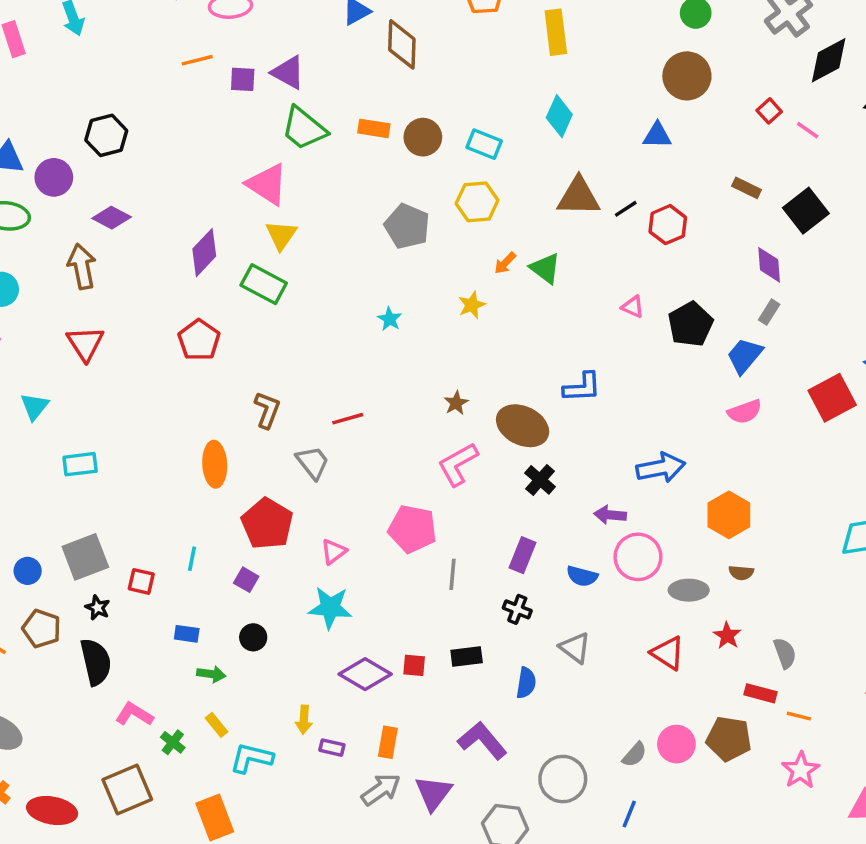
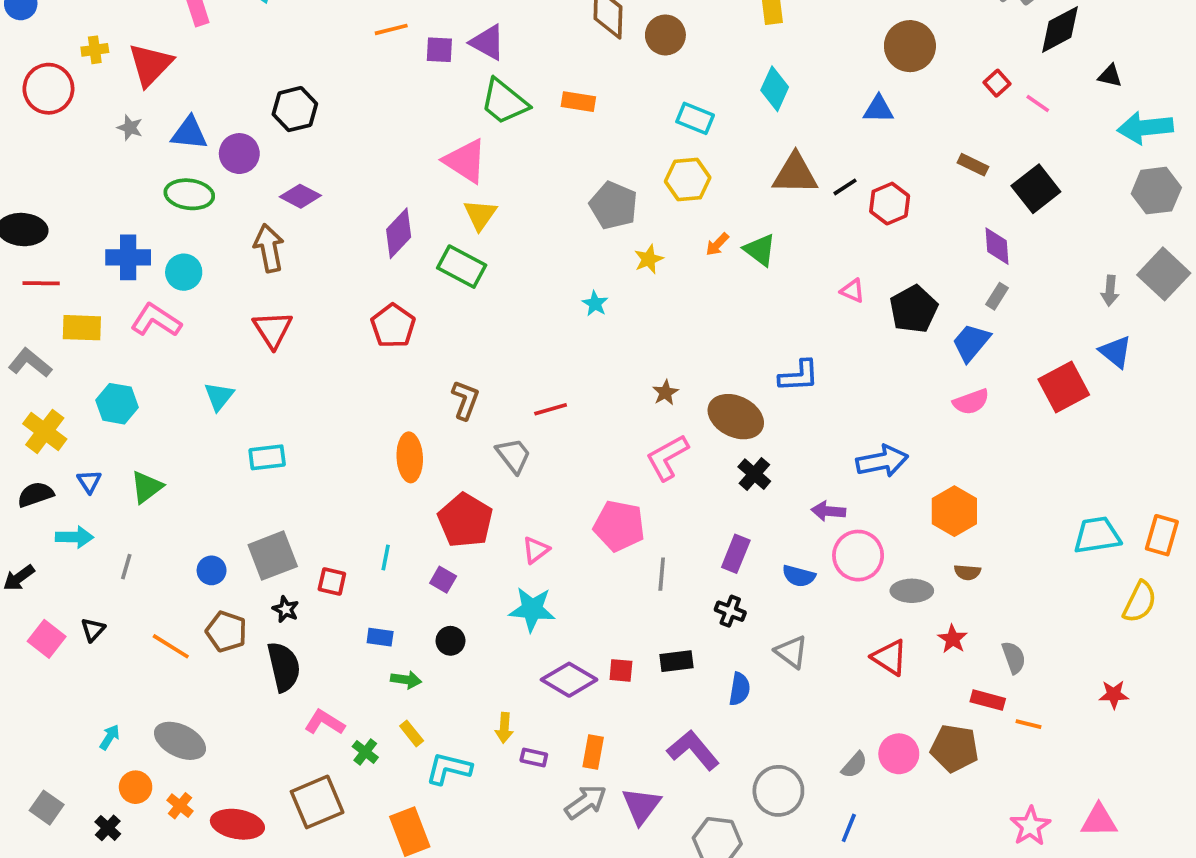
brown circle: (423, 137) -> (665, 35), moved
yellow star: (472, 305) -> (649, 259), moved
pink star: (801, 770) -> (1030, 826), moved

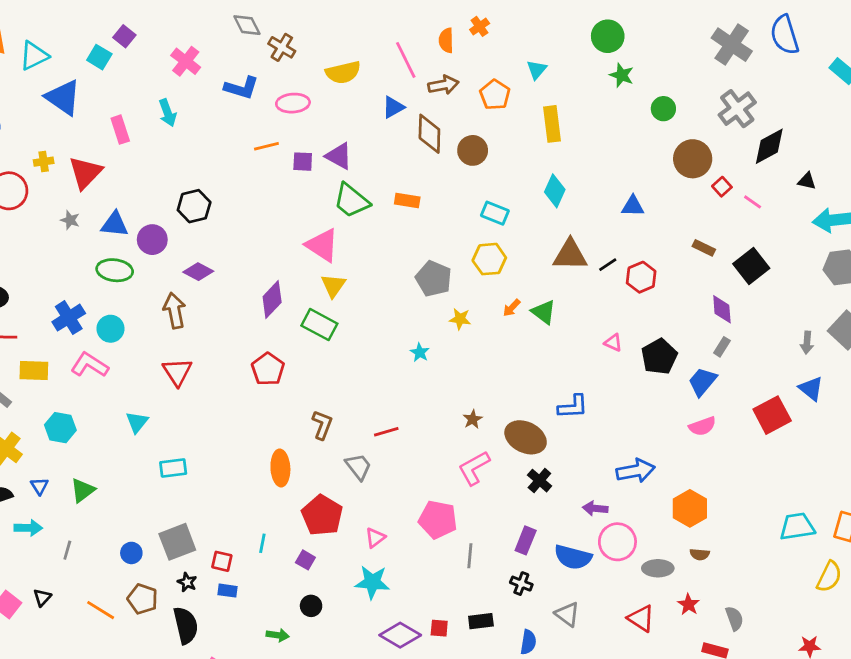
brown circle: (910, 46) -> (693, 159), moved
blue cross: (128, 257) -> (69, 318), turned -32
yellow star: (649, 259) -> (460, 319), turned 30
blue semicircle: (799, 576) -> (573, 557), size x1.5
blue rectangle: (380, 637) -> (227, 591), moved

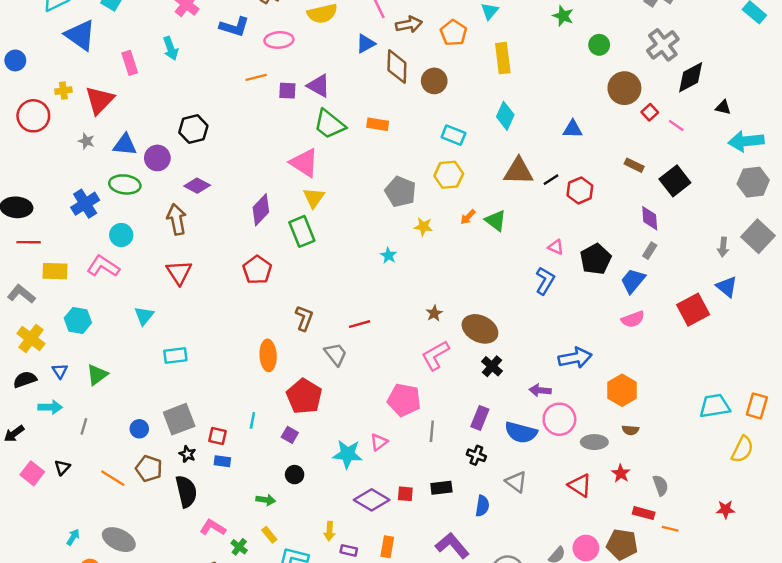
blue cross: (69, 318) -> (85, 204), moved
green rectangle: (319, 325) -> (302, 231), turned 40
blue L-shape: (573, 407) -> (545, 281), moved, turned -56
pink triangle: (375, 538) -> (379, 442), moved

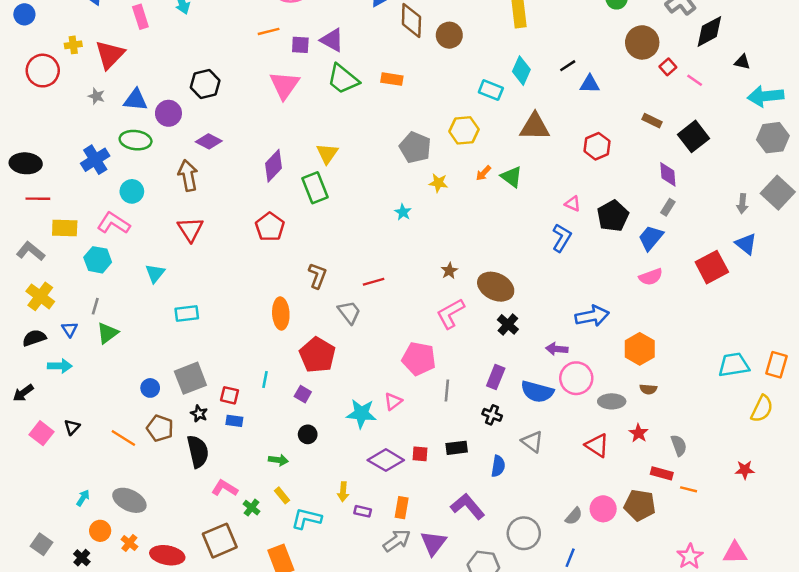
cyan rectangle: (453, 135) -> (491, 90), moved
pink triangle: (304, 163) -> (284, 85), moved, turned 32
black line: (551, 180) -> (568, 66), moved
cyan hexagon: (78, 320) -> (98, 260), moved
gray line: (84, 426) -> (95, 306), moved

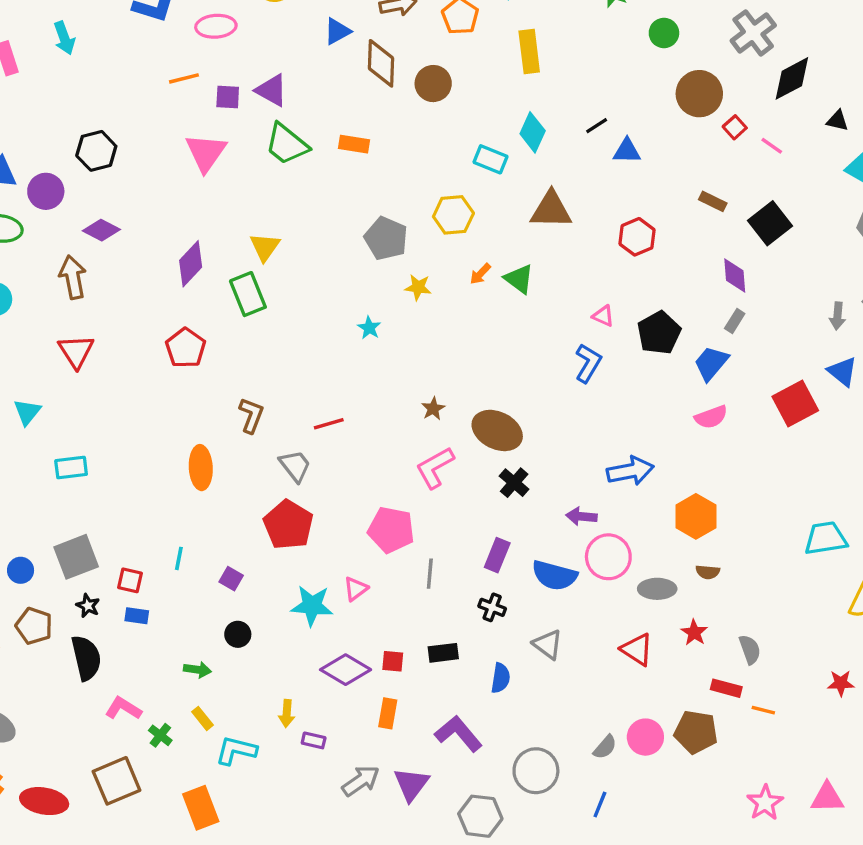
red pentagon: (317, 355) -> (288, 525), moved
orange rectangle: (402, 508) -> (388, 713), moved

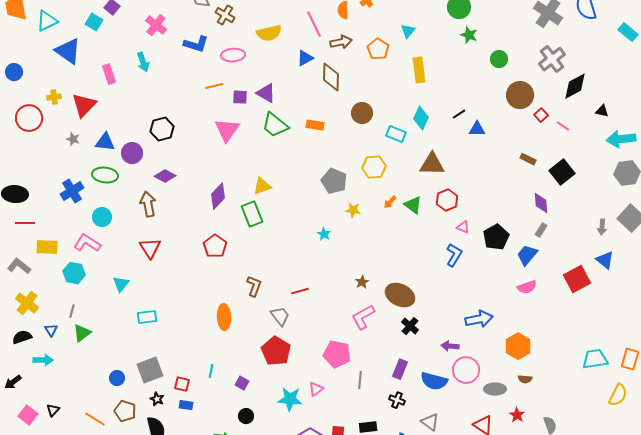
brown circle: (433, 84) -> (362, 113), moved
red hexagon: (637, 237) -> (447, 200), moved
yellow triangle: (265, 247) -> (262, 186), turned 36

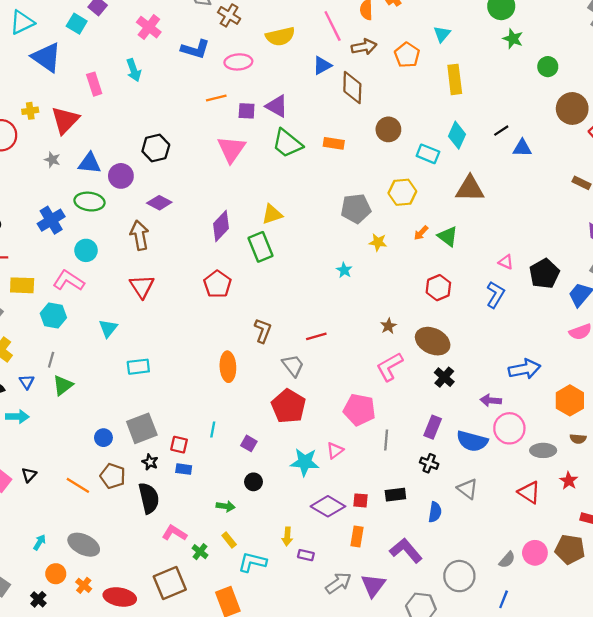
gray pentagon: (334, 181) -> (356, 209), turned -30
red hexagon: (447, 200) -> (438, 288), moved

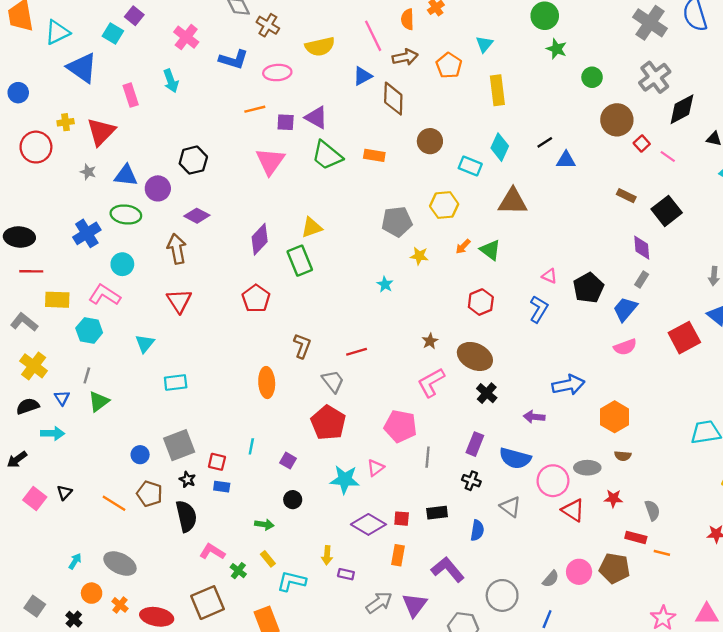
pink circle: (509, 428) -> (553, 481), moved
red star: (569, 481) -> (613, 498), turned -30

